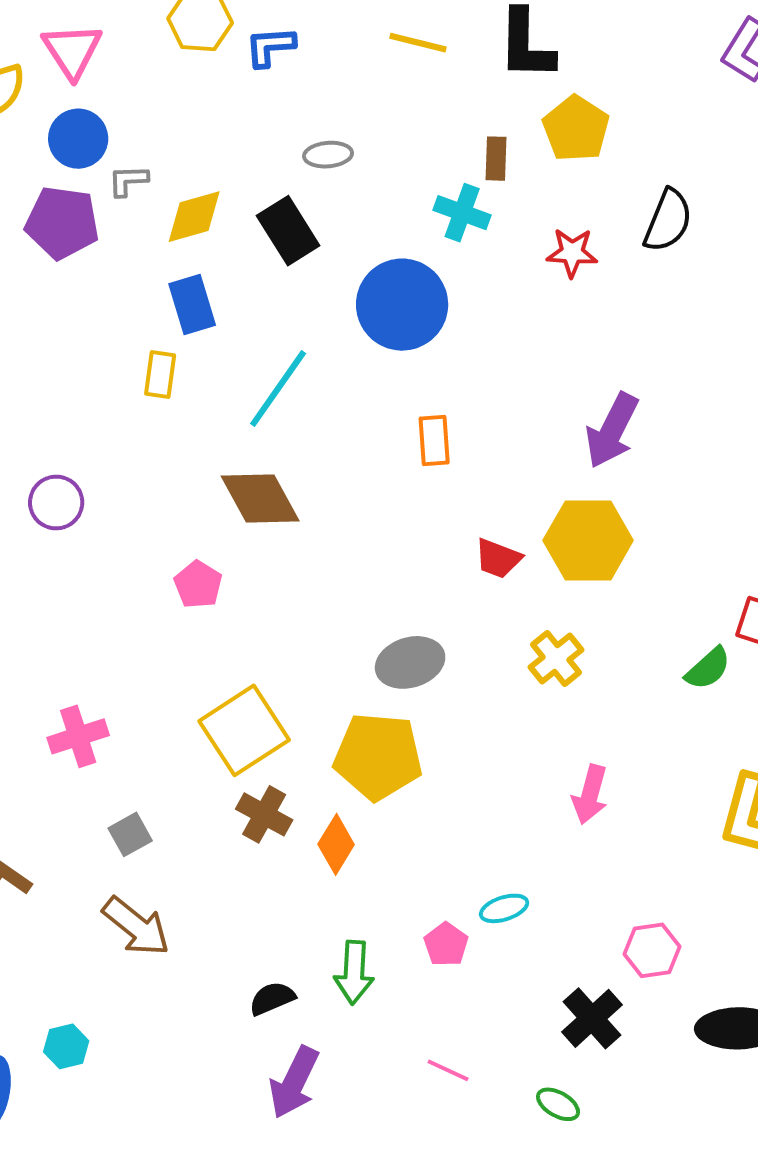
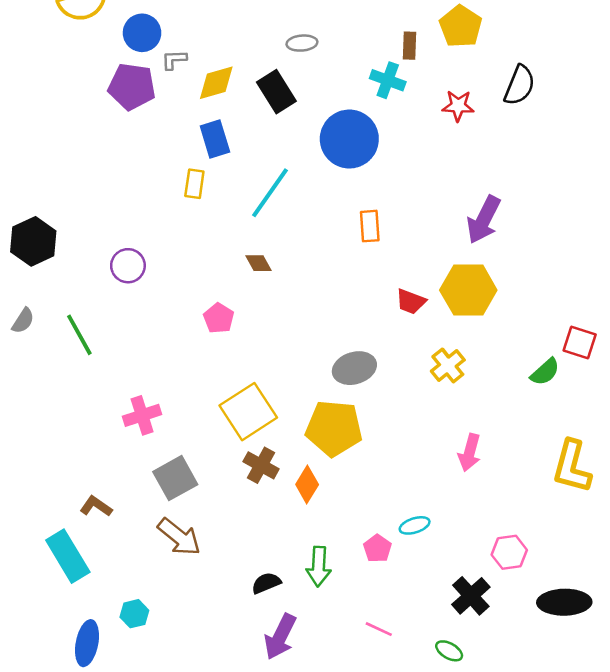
brown diamond: (260, 499) -> (258, 263), size x0.5
gray square: (130, 834) -> (175, 478), size x1.6

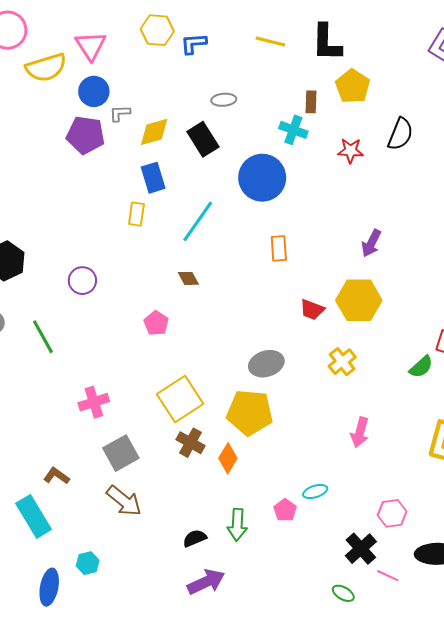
purple arrow: (484, 220) -> (371, 243), size x0.7
pink line: (379, 629) -> (388, 576), moved
purple arrow: (280, 637) -> (206, 582), turned -141

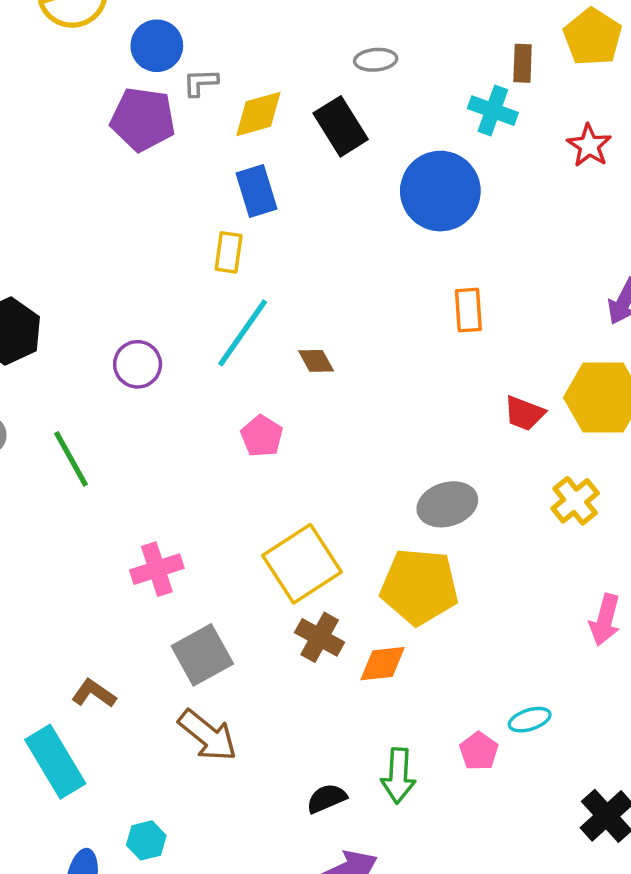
red star: (351, 151) -> (589, 146), turned 30
cyan line: (198, 221) -> (243, 333), moved
orange diamond: (228, 458) -> (383, 664), turned 52

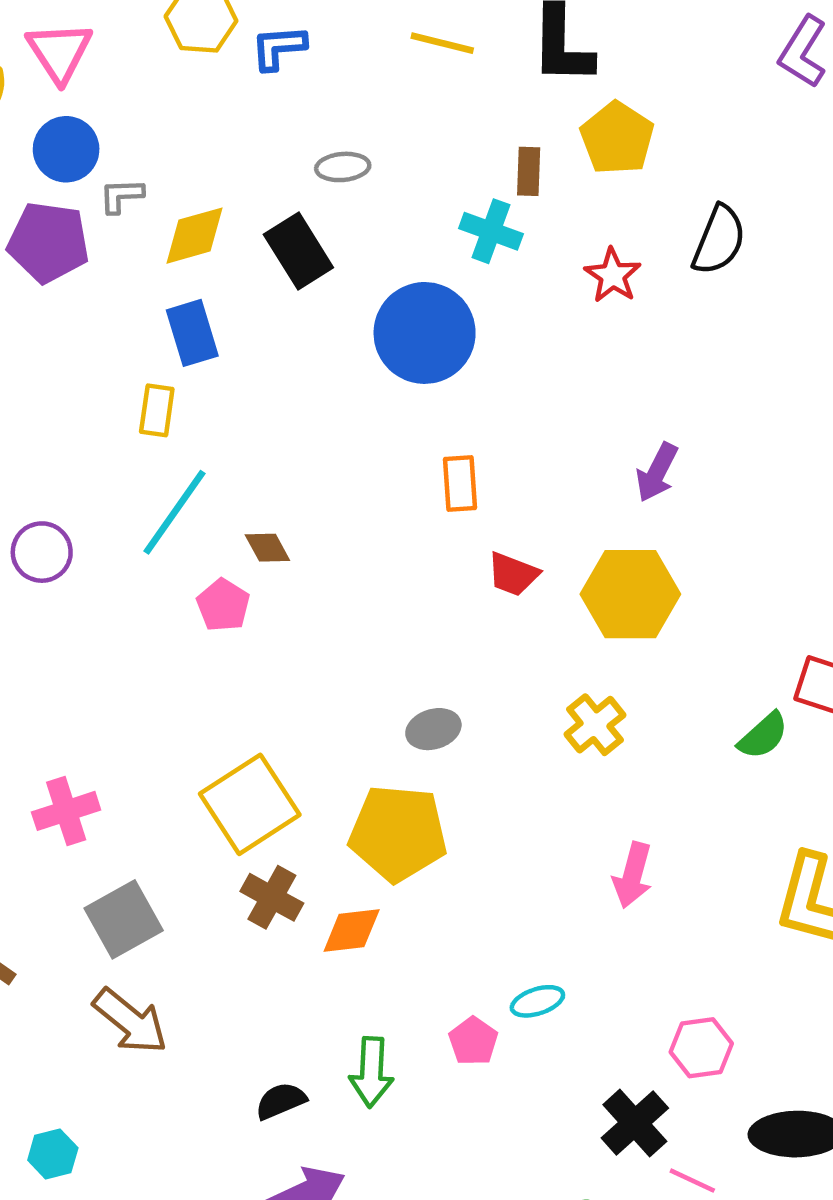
red trapezoid: (524, 413) -> (513, 574), moved
pink pentagon: (262, 436) -> (223, 605), moved
gray ellipse: (447, 504) -> (433, 729), size x0.7

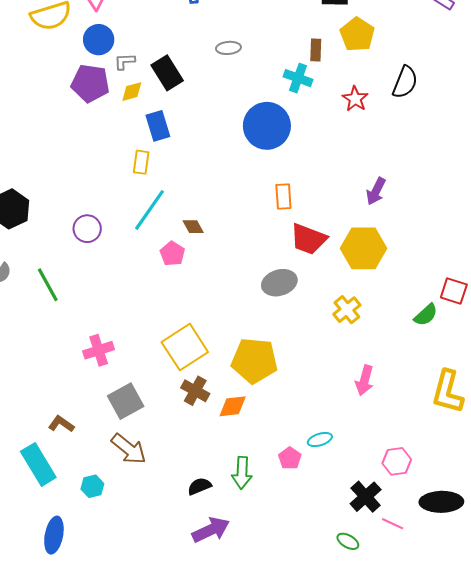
yellow diamond: (194, 236) -> (132, 92), moved, size x0.7
black rectangle: (298, 251) -> (167, 73), moved
red trapezoid: (513, 574) -> (308, 239), size x1.5
gray ellipse: (433, 729) -> (279, 283), moved, size x1.4
cyan hexagon: (53, 1154) -> (92, 486), moved

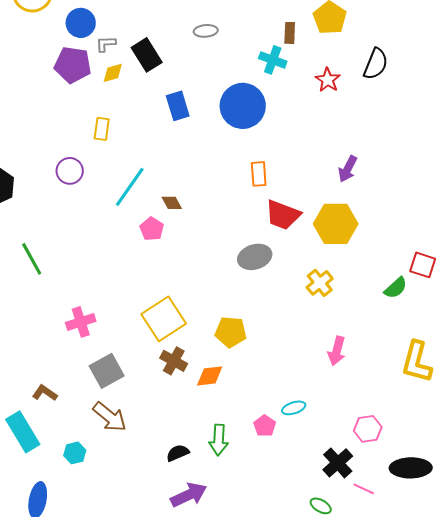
blue rectangle: (158, 126) -> (178, 106), moved
yellow rectangle: (141, 162) -> (102, 129), moved
purple circle: (87, 229) -> (70, 171), moved
yellow pentagon: (254, 361) -> (231, 332), size x0.7

